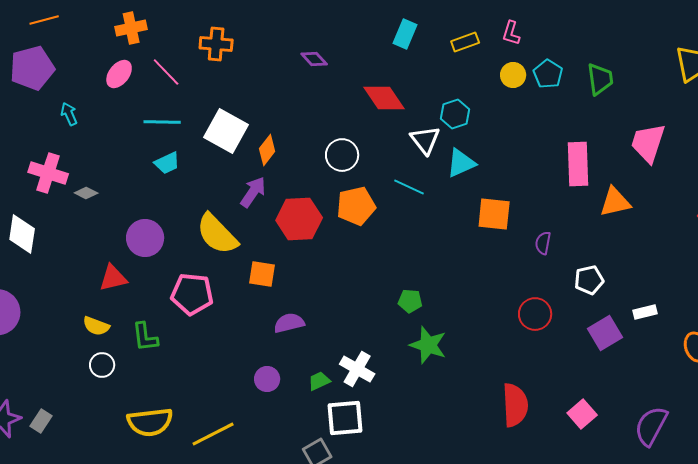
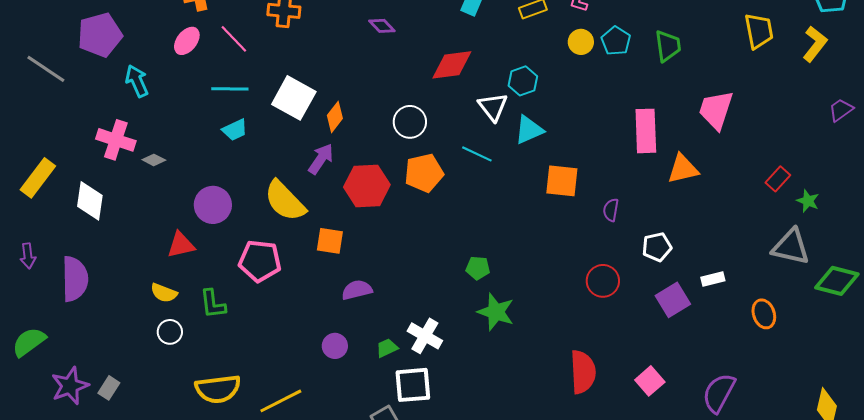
red diamond: (384, 98) -> (452, 65), turned -63
cyan arrow: (69, 114) -> (137, 81), size x1.4

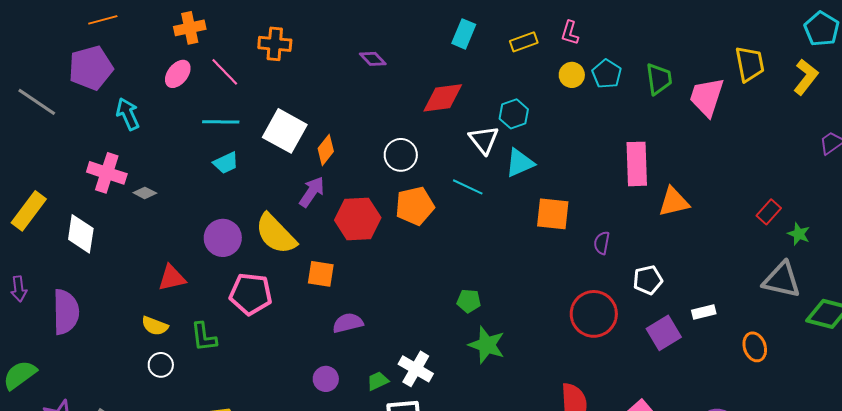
pink trapezoid: (716, 110) -> (707, 97), moved
purple circle: (213, 205) -> (223, 238), moved
red circle: (603, 281) -> (594, 314), size x1.4

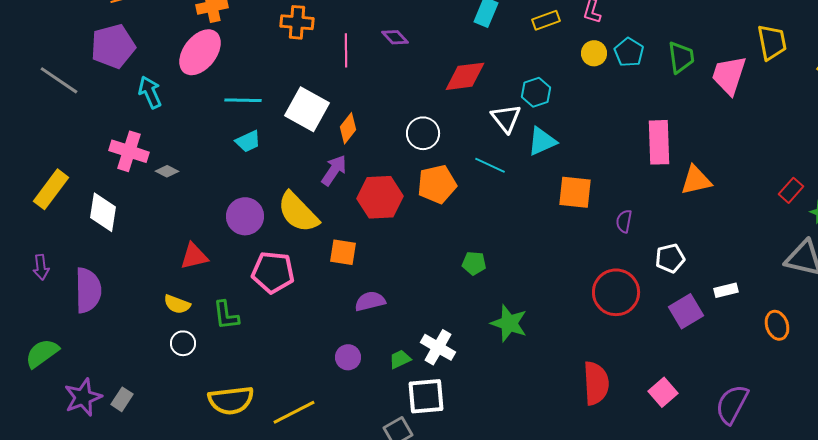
pink line: (225, 72) -> (346, 50), moved, turned 44
pink ellipse: (178, 74) -> (200, 52), size x1.6
green pentagon: (469, 301) -> (474, 263), moved

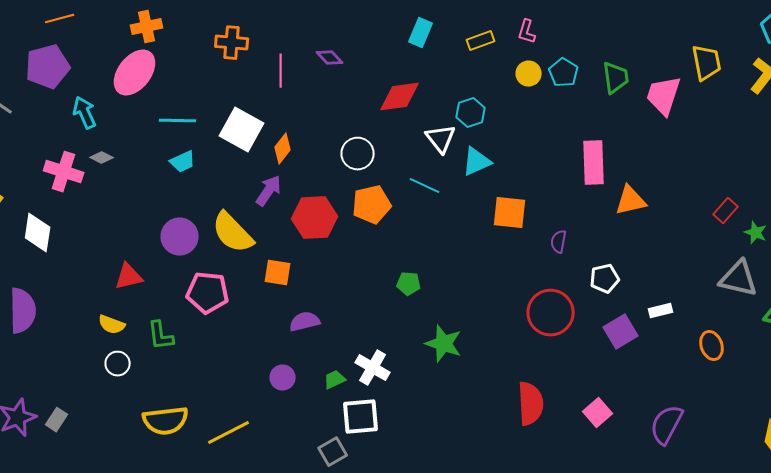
gray diamond: (167, 171) -> (102, 158), moved

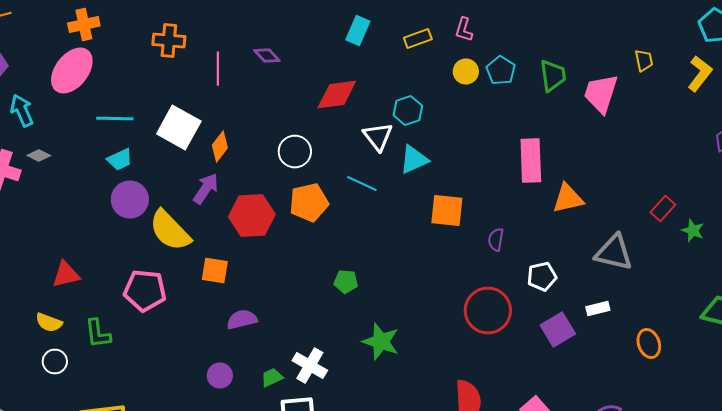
yellow trapezoid: (707, 63) -> (644, 60), size x0.6
purple circle: (180, 237) -> (130, 200), moved
gray triangle: (739, 279) -> (614, 252), moved

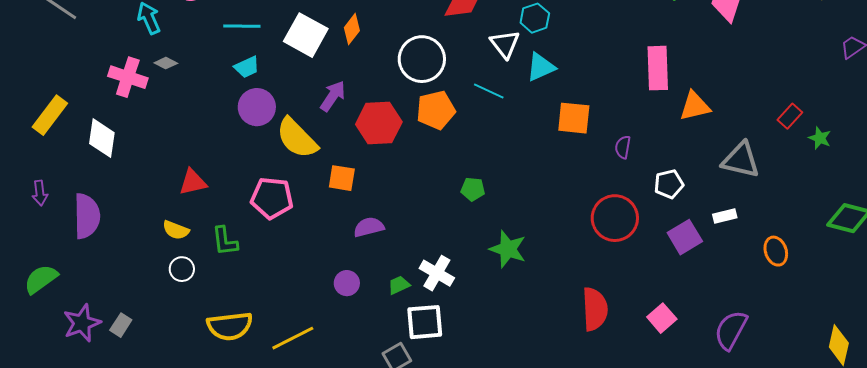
orange diamond: (220, 146) -> (352, 29), moved
white circle: (295, 152) -> (422, 59), size x1.4

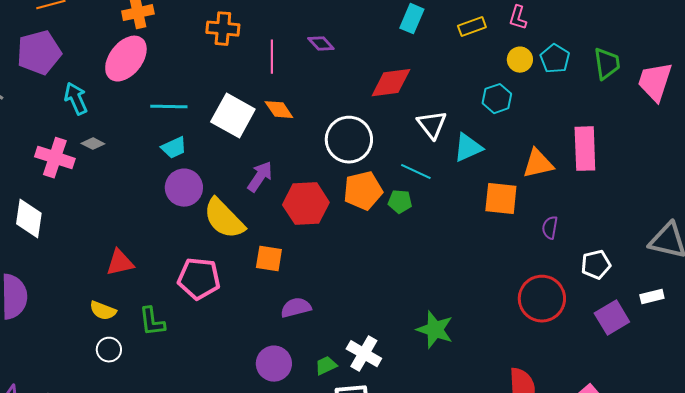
cyan hexagon: (535, 18) -> (497, 99), moved
orange diamond: (352, 29) -> (279, 110), turned -72
orange triangle: (695, 106) -> (538, 164), moved
green pentagon: (473, 189) -> (400, 202), moved
purple circle: (347, 283) -> (274, 364), size x1.4

